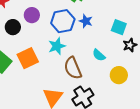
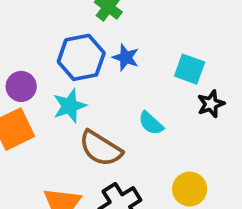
purple circle: (32, 15) -> (21, 86), moved
brown semicircle: (73, 68) -> (101, 148), turned -35
yellow circle: (119, 75) -> (190, 189), moved

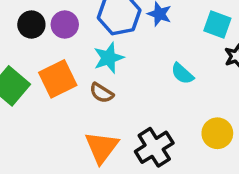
purple circle: (21, 86) -> (65, 25), moved
brown semicircle: (101, 148) -> (102, 93), moved, size x0.6

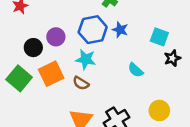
black circle: (31, 25) -> (33, 48), moved
cyan star: (109, 58) -> (86, 59), turned 30

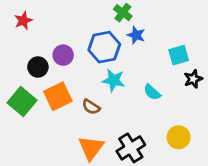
blue star: (120, 30) -> (136, 35), moved
cyan square: (159, 37) -> (179, 55), turned -36
cyan star: (86, 59) -> (114, 80), moved

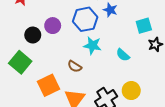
orange square: (58, 96) -> (48, 85), moved
yellow circle: (179, 137) -> (131, 91), moved

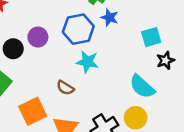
cyan semicircle: (123, 55) -> (142, 86), moved, size x1.5

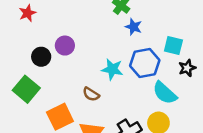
blue hexagon: (78, 29) -> (145, 63), moved
cyan square: (151, 37) -> (173, 46), turned 30

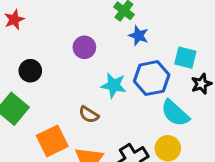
purple circle: (65, 46) -> (84, 47), moved

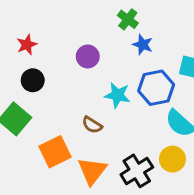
red star: (14, 20) -> (27, 45), moved

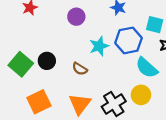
black circle: (33, 80) -> (47, 61), moved
cyan star: (117, 95) -> (99, 46), turned -30
orange square: (55, 152) -> (39, 102), moved

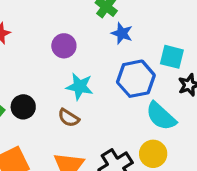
cyan star: (99, 46) -> (80, 87), moved, turned 30

